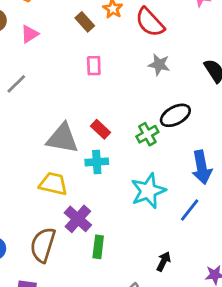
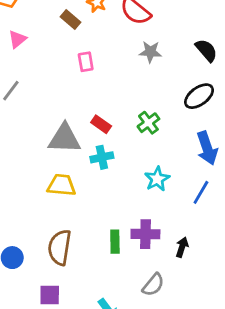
black ellipse: (175, 115) -> (199, 96), moved
cyan star: (148, 191) -> (157, 179), size x0.7
purple cross: (78, 219) -> (145, 234), moved, turned -32

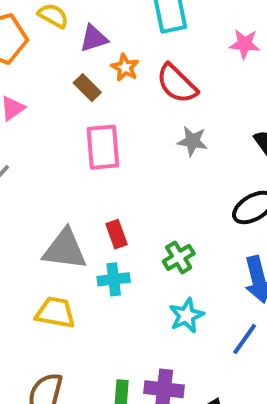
pink rectangle: (86, 62) -> (103, 147), size x1.6
green cross: (148, 123) -> (179, 257), moved
red rectangle: (101, 124) -> (117, 234), turned 30

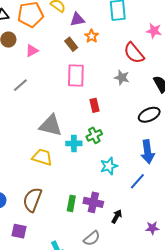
red semicircle: (177, 84) -> (134, 53), moved
red rectangle: (117, 234) -> (95, 105), moved
green cross: (179, 257) -> (94, 135), moved

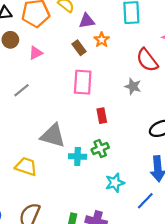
yellow trapezoid: (42, 157) -> (26, 166), moved

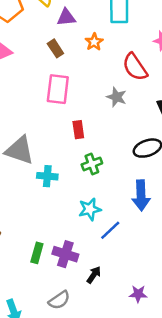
orange star: (102, 40) -> (94, 42), moved
green cross: (100, 148) -> (92, 164), moved
blue line: (145, 201) -> (110, 230), moved

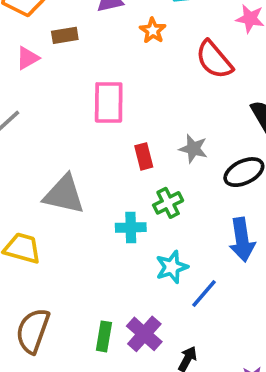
brown rectangle: (55, 48) -> (65, 35), moved, turned -60
gray star: (117, 97) -> (193, 149), moved
cyan cross: (47, 176) -> (131, 227), moved
purple cross: (65, 254) -> (144, 334), turned 30

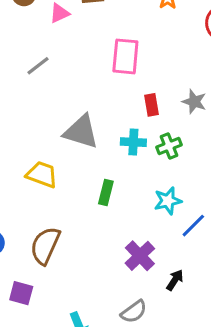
cyan cross: (131, 227) -> (133, 142), moved
green rectangle: (104, 336) -> (106, 192), moved

